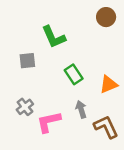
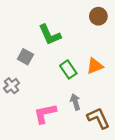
gray square: (27, 61) -> (25, 57), turned 35
orange triangle: (109, 84) -> (95, 66), moved
gray cross: (25, 107) -> (12, 86), moved

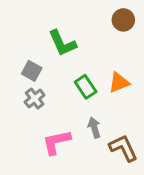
gray cross: (12, 86) -> (35, 98), moved

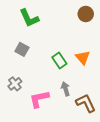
green L-shape: (62, 43) -> (29, 18), moved
orange triangle: (119, 82) -> (83, 57), turned -49
gray cross: (35, 98) -> (15, 84), moved

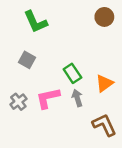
orange triangle: (83, 57) -> (104, 83), moved, turned 35
gray arrow: (65, 89) -> (77, 98), moved
pink L-shape: (39, 99) -> (48, 98), moved

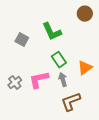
green L-shape: (36, 22) -> (52, 32), moved
gray square: (27, 60) -> (22, 40), moved
brown L-shape: (104, 125) -> (71, 102), moved, turned -85

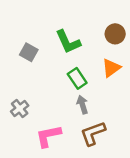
brown circle: (85, 14) -> (115, 34), moved
orange triangle: (85, 68) -> (111, 68), moved
pink L-shape: (39, 80) -> (48, 136), moved

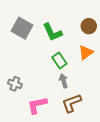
gray square: (29, 52) -> (22, 28), moved, size x1.5
gray cross: (20, 108) -> (15, 84), turned -32

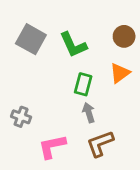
green rectangle: (59, 61) -> (83, 84), turned 49

